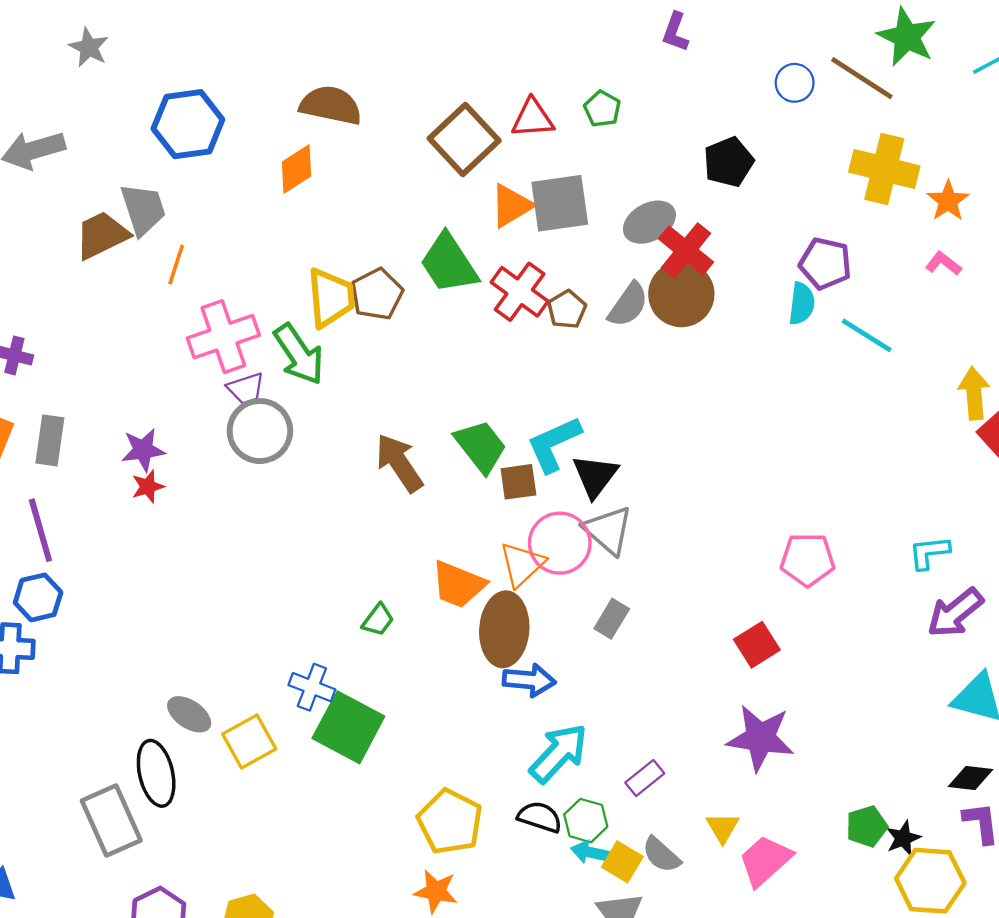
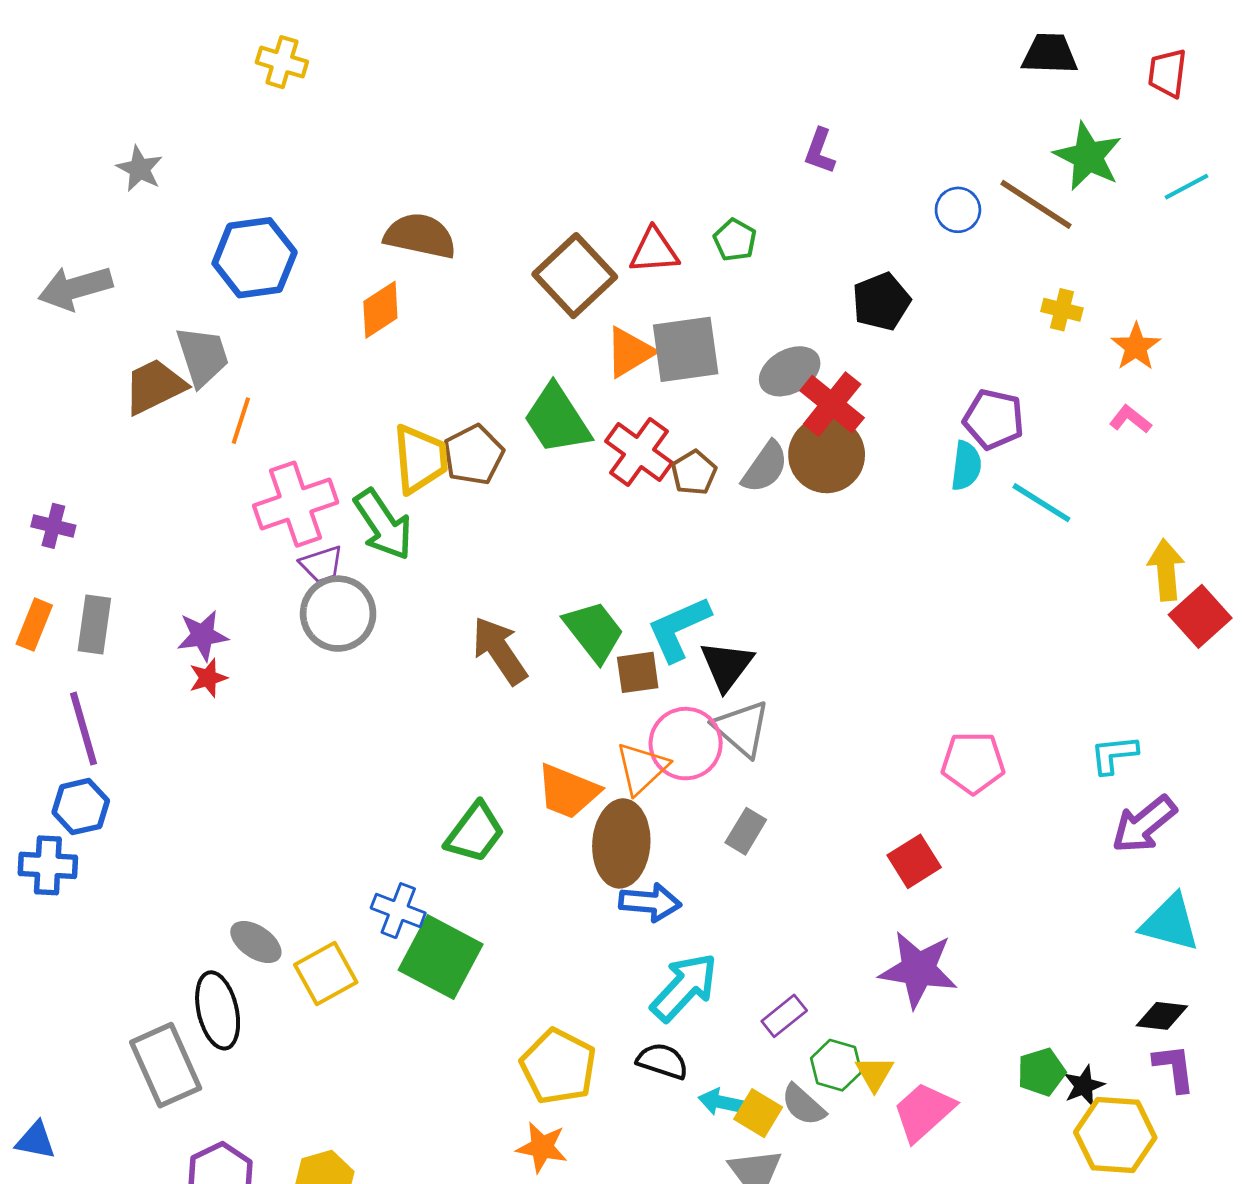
yellow cross: (884, 169) -> (1062, 310), size x0.5
green trapezoid: (378, 620) -> (475, 833), size x1.6
green hexagon: (586, 821) -> (836, 1065), moved

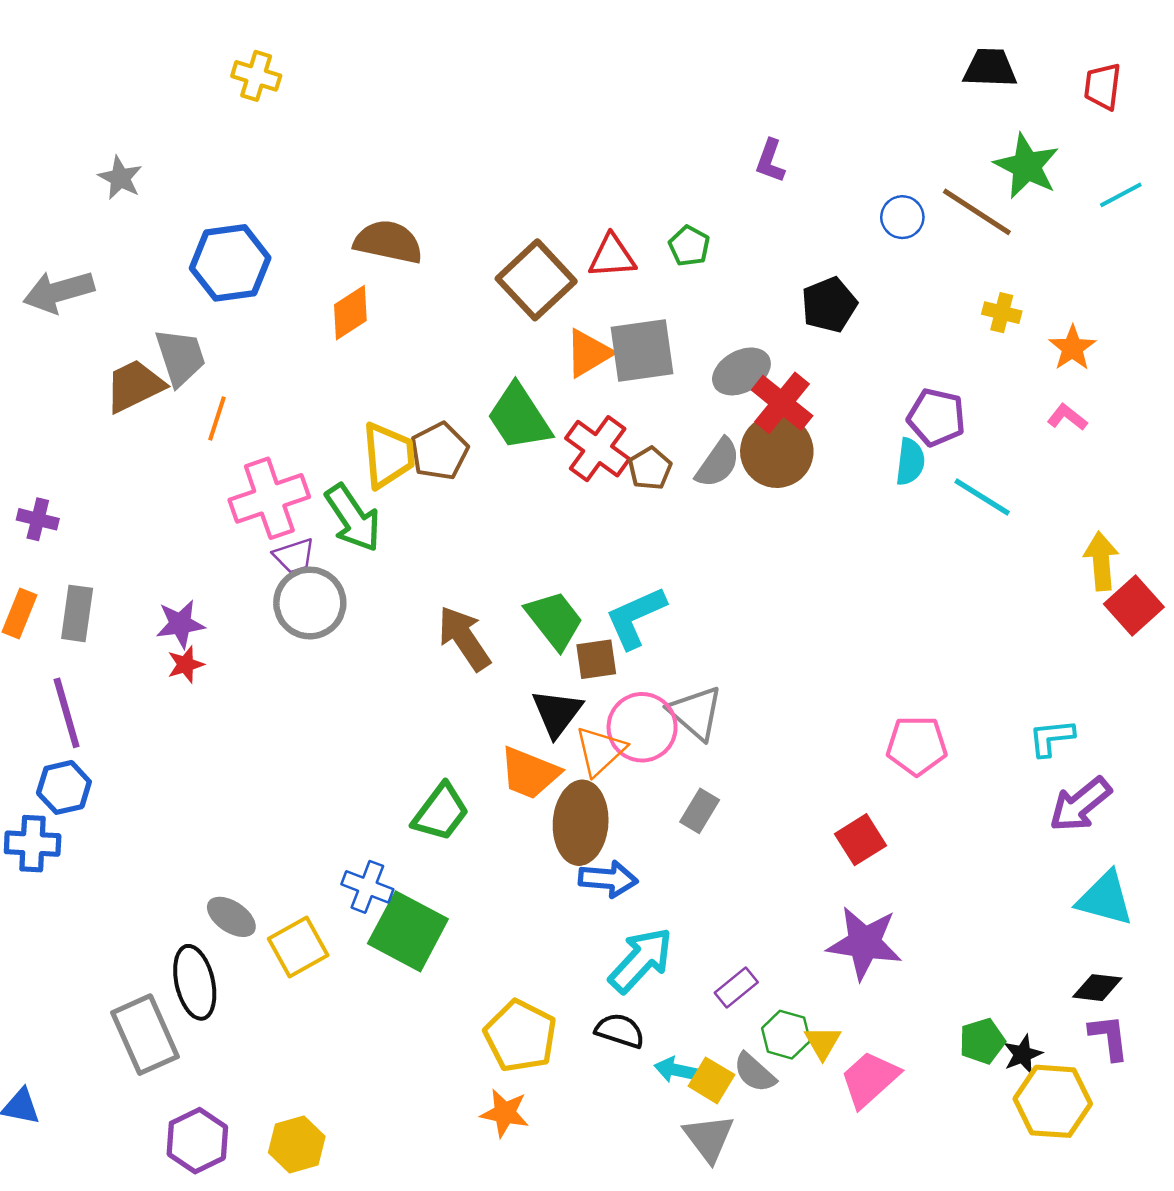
black triangle: (727, 666) -> (557, 713), moved

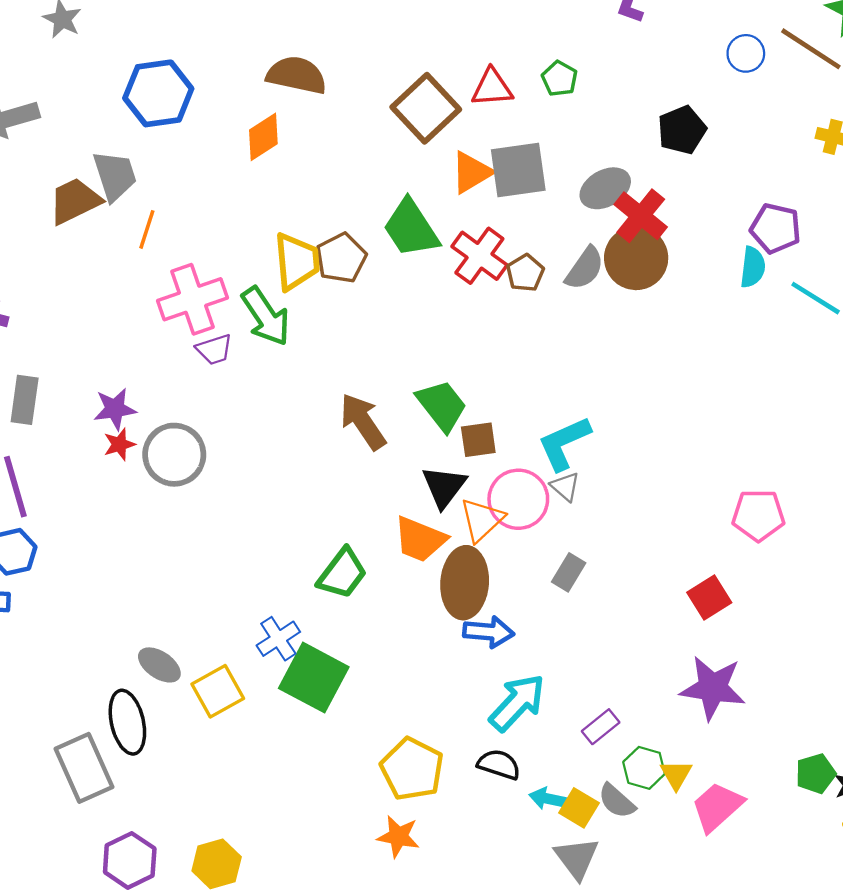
gray circle: (310, 603) -> (174, 455), moved
cyan L-shape: (636, 617) -> (564, 443), moved
gray triangle: (696, 713) -> (565, 487), size x0.6
blue cross: (367, 887) -> (278, 639), turned 36

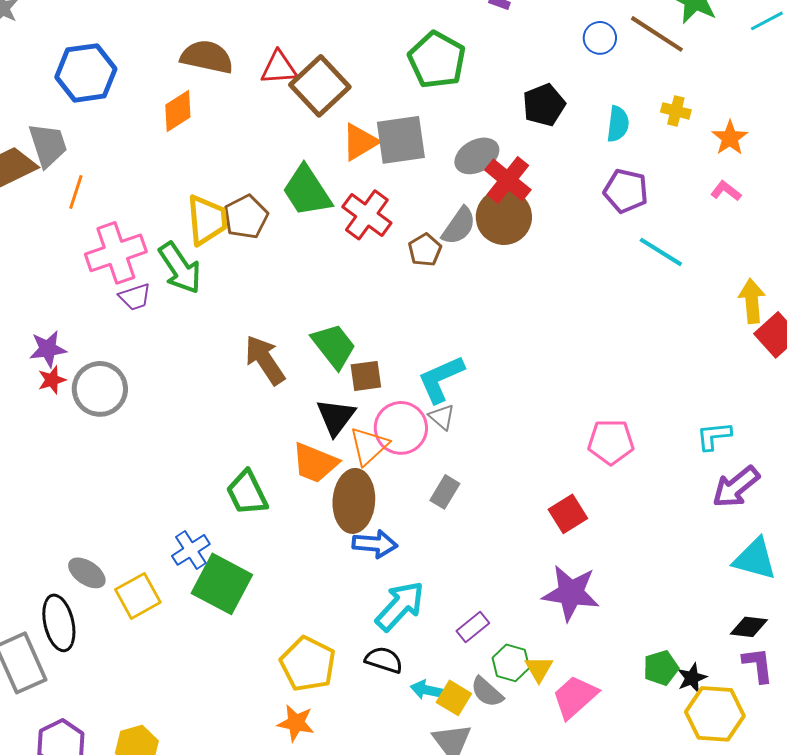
green pentagon: (559, 79) -> (437, 60), size x1.8
red triangle: (492, 88) -> (279, 68), moved
cyan semicircle: (753, 267) -> (618, 124), moved
brown pentagon: (525, 273) -> (425, 250), moved
green trapezoid: (342, 574) -> (247, 493), turned 117

